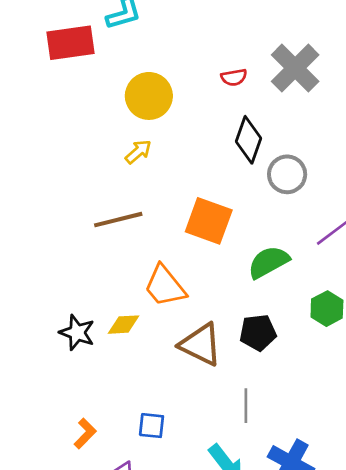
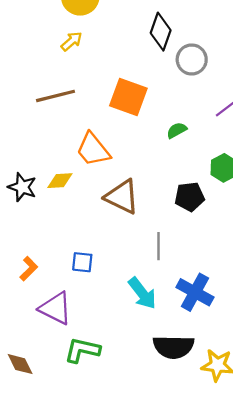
green semicircle: (268, 262) -> (177, 130), size x0.6
black pentagon: (258, 333) -> (190, 197), moved

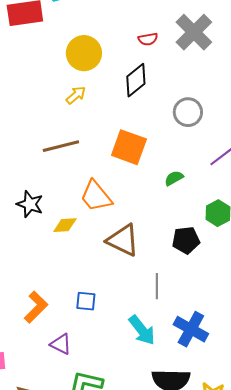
black diamond: (161, 32) -> (136, 80), moved, turned 32
black star: (22, 187) -> (30, 204), moved
orange L-shape: (29, 269) -> (36, 307), size x1.4
purple triangle: (55, 308) -> (61, 344), size x0.7

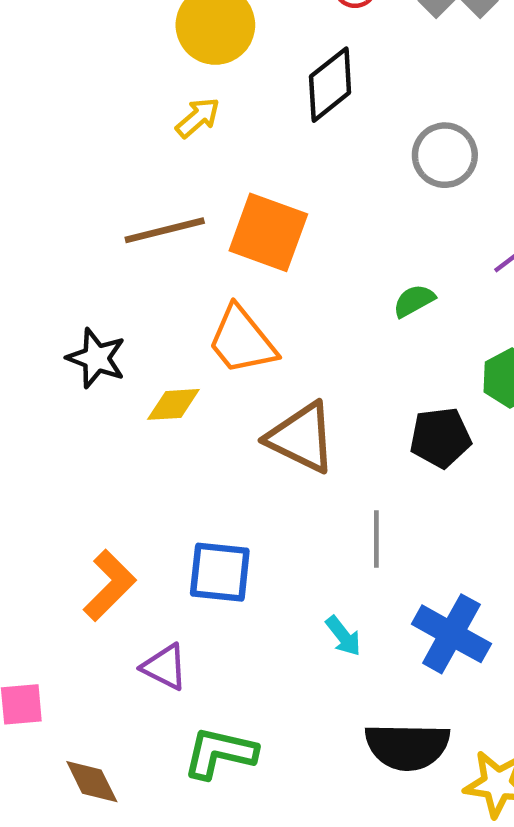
orange square: (129, 147) -> (268, 232), moved
blue square: (86, 301) -> (220, 572), size x1.4
cyan arrow: (142, 330) -> (343, 636), size x0.6

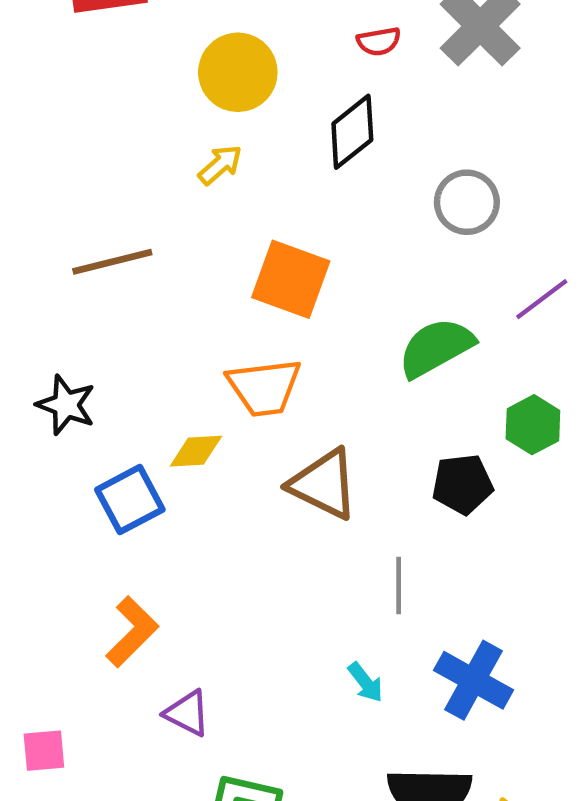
brown line: (165, 230) -> (112, 262), moved
green semicircle: (414, 301) -> (436, 348), size x1.8
orange trapezoid: (242, 340) -> (264, 387), turned -58
black star: (96, 358) -> (66, 405), moved
blue square: (220, 572) -> (130, 500), moved, turned -34

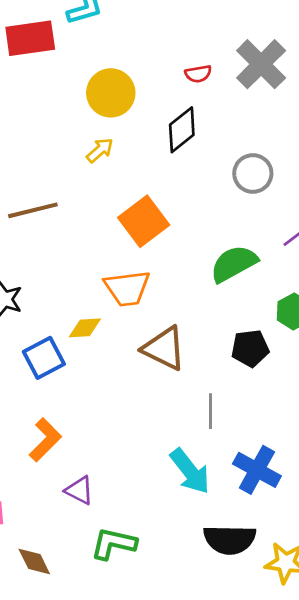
orange square: (291, 279) -> (144, 221), turned 33
cyan arrow: (366, 682) -> (190, 471), size x1.8

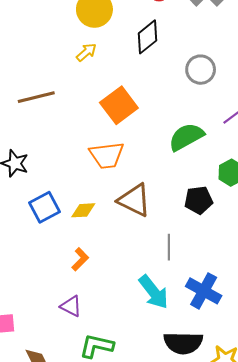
yellow diamond: (85, 328) -> (83, 210), moved
orange L-shape: (45, 440) -> (80, 259), moved, size x0.7

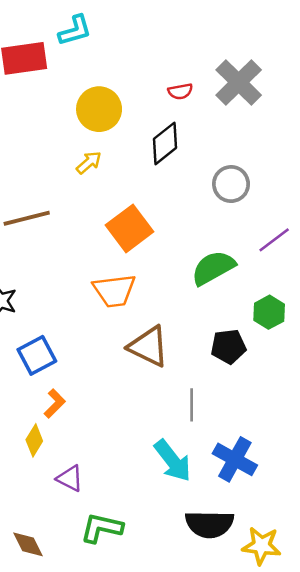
yellow diamond: (83, 210) -> (34, 440), moved, turned -55
orange L-shape: (80, 259) -> (55, 404), moved

